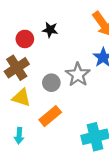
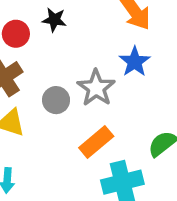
orange rectangle: (50, 116) -> (96, 142), moved

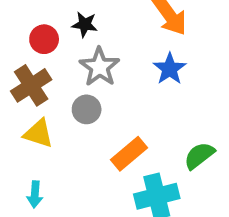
gray star: (96, 88) -> (99, 67), moved

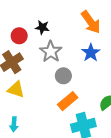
gray circle: (87, 109) -> (63, 76), moved

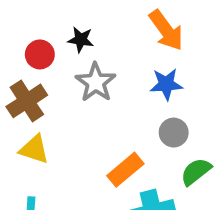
blue star: (91, 53) -> (166, 84), turned 30
gray circle: (63, 76) -> (174, 133), moved

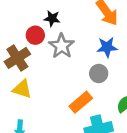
red circle: (40, 54) -> (35, 35), moved
gray circle: (174, 133) -> (99, 73), moved

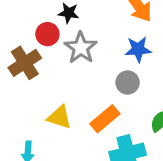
yellow triangle: (22, 89) -> (60, 117), moved

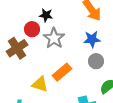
gray circle: (128, 82) -> (96, 61), moved
orange rectangle: (105, 119) -> (62, 72), moved

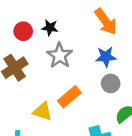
red circle: (32, 29) -> (23, 31), moved

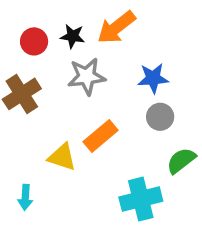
orange arrow: (106, 22) -> (116, 27), moved, turned 88
gray star: (60, 56) -> (87, 76), turned 30

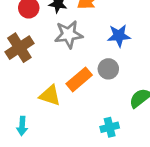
gray circle: (160, 117) -> (108, 69), moved
cyan cross: (141, 199) -> (110, 127), size x0.6

